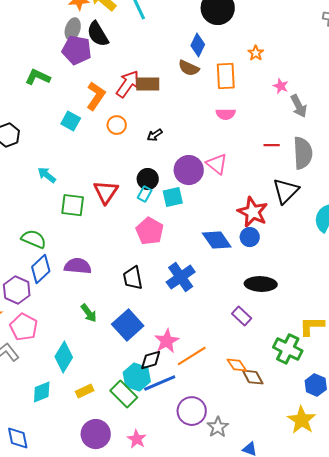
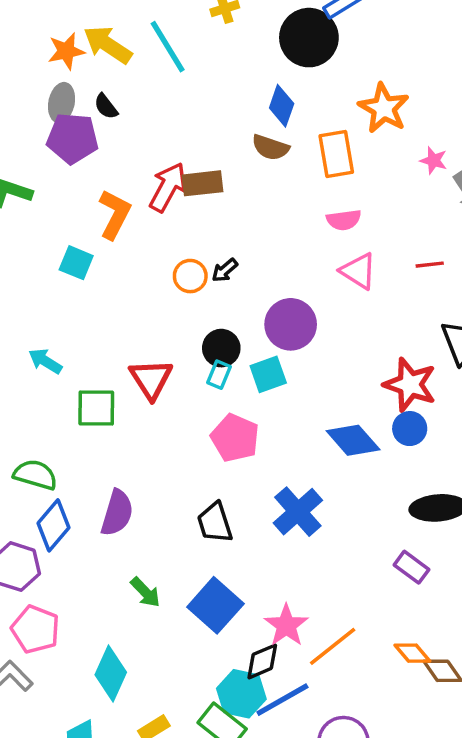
black semicircle: (98, 34) -> (106, 106), size x0.6
orange star: (256, 53) -> (384, 108), size x1.8
orange circle: (117, 125) -> (190, 276), moved
pink triangle: (217, 164) -> (358, 271), moved
purple semicircle: (78, 266) -> (117, 513), turned 108

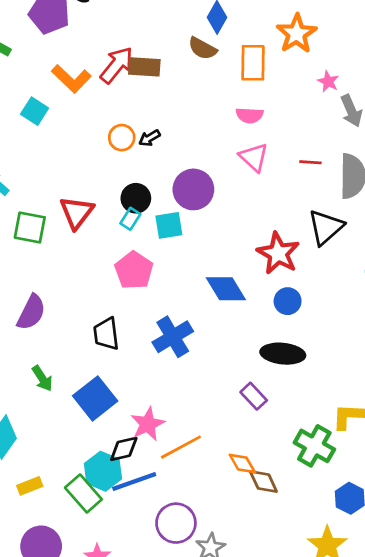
orange L-shape: (115, 214) -> (71, 79), turned 96
blue circle: (410, 429) -> (288, 301), moved

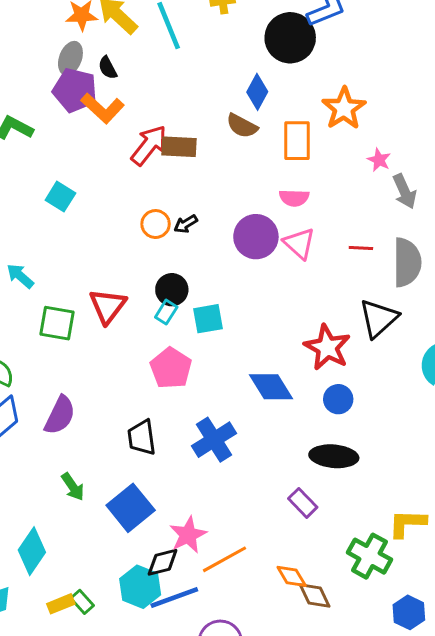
orange L-shape: (71, 79) -> (103, 108), moved
purple circle: (193, 189) -> (256, 237), moved
green rectangle: (83, 494) -> (82, 602), moved, size x0.6

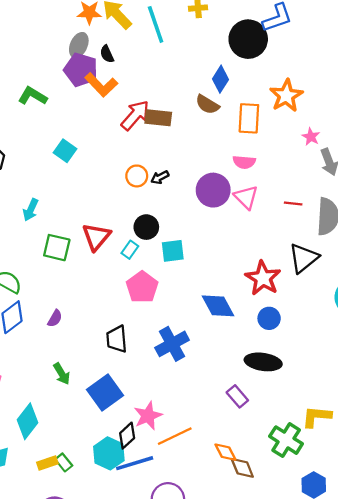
cyan arrow: (20, 276) -> (31, 210), turned -110
cyan rectangle: (166, 312) -> (130, 250), moved
purple semicircle: (60, 415) -> (55, 318), size x0.6
black diamond: (163, 562) -> (127, 436), turned -32

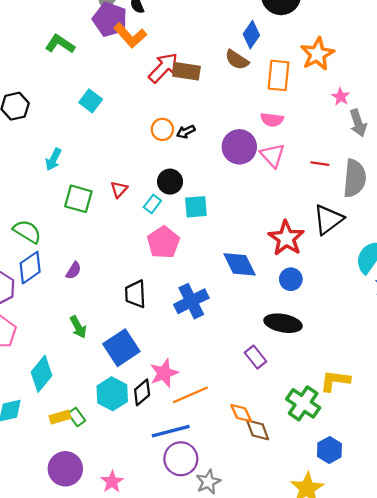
red triangle: (96, 237) -> (119, 189), size x0.6
cyan hexagon: (109, 453) -> (112, 394), moved
blue line: (135, 463) -> (171, 431), moved

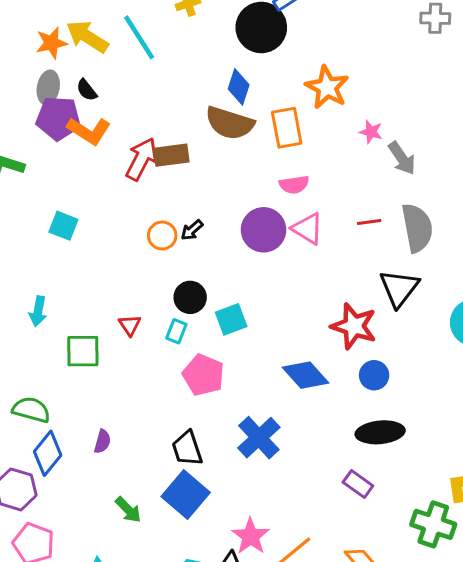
brown semicircle: (237, 60) -> (230, 123), size x1.5
blue square: (121, 348) -> (186, 495), moved

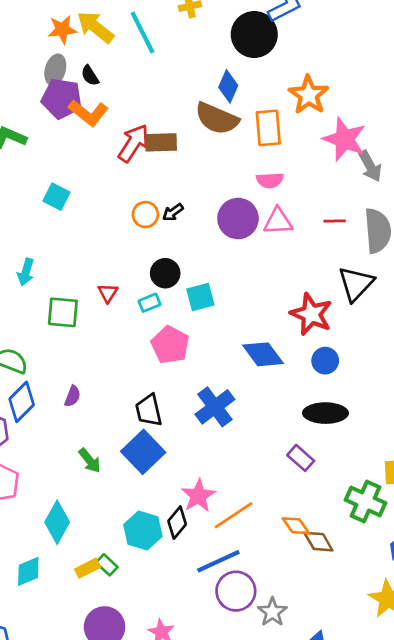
pink star: (371, 132) -> (344, 139), size x2.0
pink triangle: (308, 229) -> (278, 221), turned -40
cyan rectangle: (176, 331) -> (150, 303), turned 40

